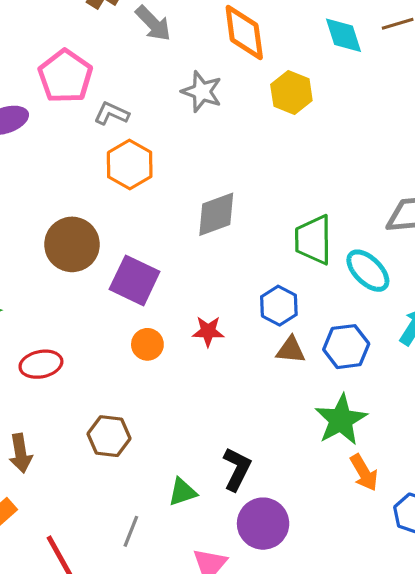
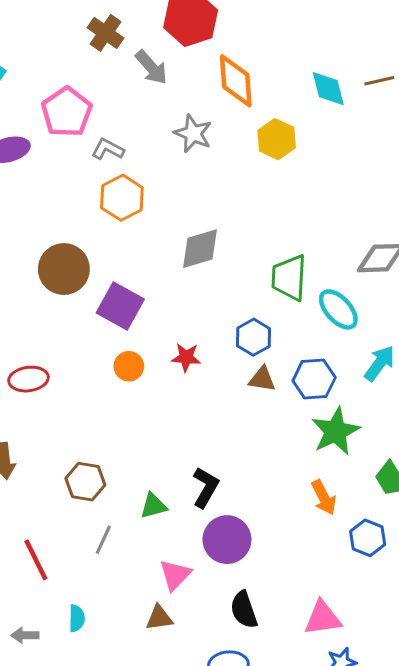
green star: (341, 420) -> (336, 431), moved
brown hexagon: (109, 436) -> (85, 482), moved

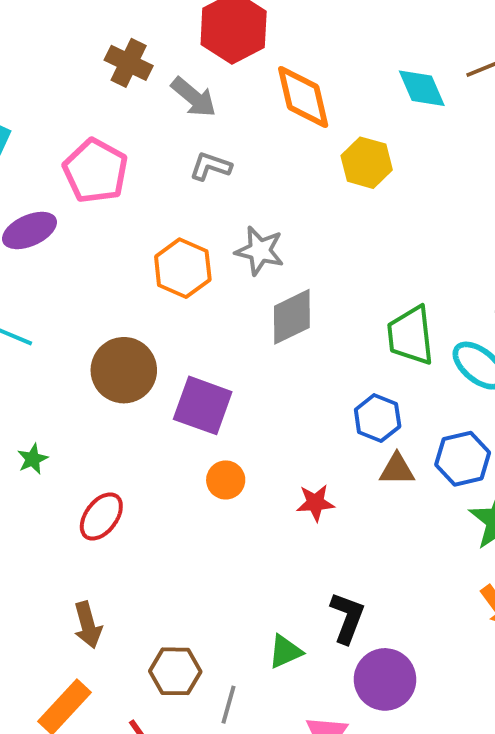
gray star: (193, 134) -> (260, 251), moved
gray L-shape: (108, 149) -> (210, 166), moved
red star: (186, 357) -> (315, 503), moved
red ellipse: (28, 379) -> (101, 516), turned -36
brown hexagon: (85, 482) -> (175, 671), moved

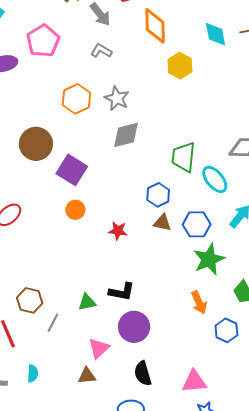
black L-shape: (347, 618) -> (122, 292), turned 68

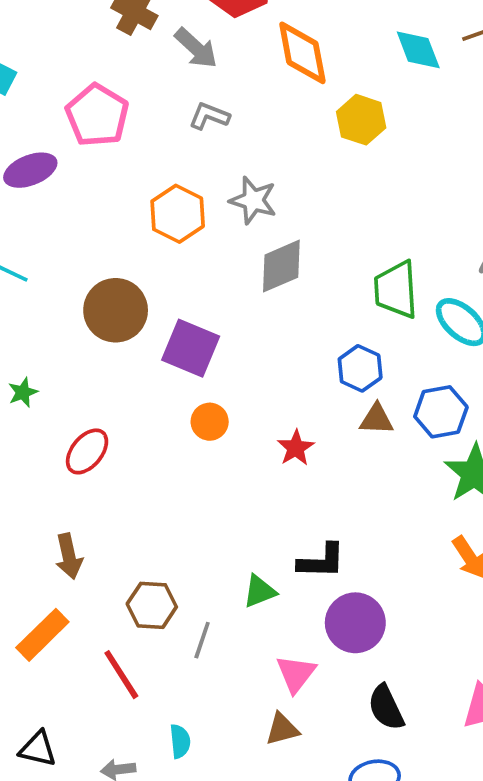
red star: (118, 231) -> (296, 448), turned -30

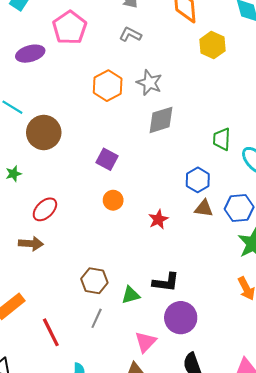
green trapezoid: (396, 290) -> (222, 139), size x0.7
brown circle: (116, 310) -> (44, 132), moved
purple square: (191, 348) -> (107, 159), size x0.7
brown arrow: (69, 556) -> (31, 244), moved, turned -80
brown hexagon: (152, 605) -> (94, 281), moved

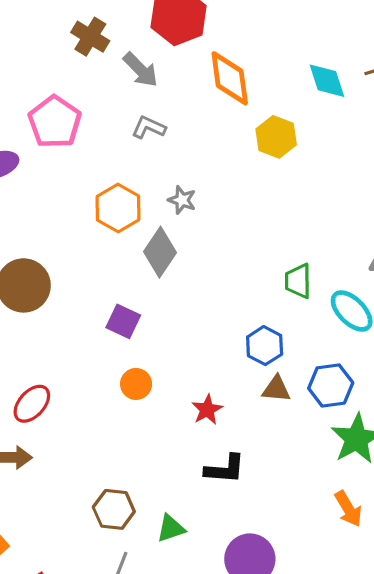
gray star: (149, 83) -> (182, 200), size x0.7
gray diamond: (161, 120) -> (160, 252), moved, turned -36
black L-shape: (166, 282) -> (225, 469), moved

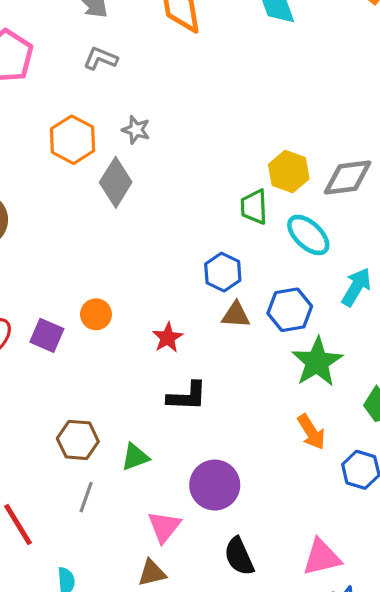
yellow hexagon: (276, 137) -> (289, 172), moved
purple square: (123, 321) -> (47, 335), moved

